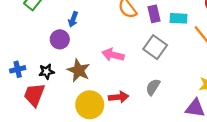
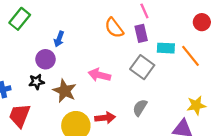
cyan rectangle: (178, 18) -> (166, 48), moved
black star: (46, 72) -> (37, 82), moved

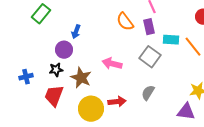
red trapezoid: (20, 115) -> (54, 96), moved

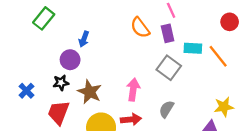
pink arrow: (112, 64) -> (133, 90), moved, turned 84
blue cross: (26, 77) -> (26, 91), turned -32

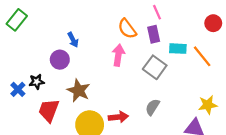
green rectangle: (44, 18) -> (17, 20), moved
blue arrow: (84, 39) -> (73, 40), turned -48
black star: (61, 83) -> (37, 82), moved
pink arrow: (133, 90) -> (118, 55), moved

